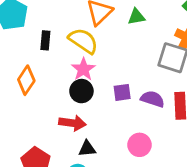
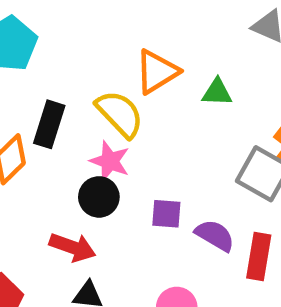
black rectangle: (45, 40) -> (49, 124), moved, size x1.4
pink star: (83, 69) -> (110, 161), turned -30

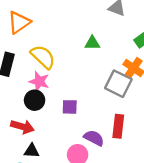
orange triangle: (157, 72) -> (19, 22), moved
purple semicircle: (215, 235) -> (94, 138), moved

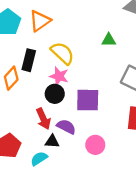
purple square: (70, 107) -> (88, 100), size x1.6
red arrow: (22, 127) -> (43, 119), turned 50
purple semicircle: (94, 138) -> (66, 127), moved

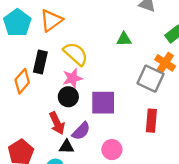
pink star: (59, 76) -> (72, 78), turned -30
purple semicircle: (66, 127) -> (81, 131), turned 108

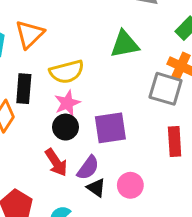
green triangle: (124, 39) -> (125, 44), size x1.5
yellow semicircle: (76, 54) -> (67, 72), turned 132
black triangle: (67, 147) -> (96, 188), moved, turned 42

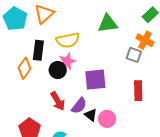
gray square: (166, 89) -> (134, 55), size x0.7
black circle: (66, 127) -> (58, 70), moved
black triangle: (96, 188) -> (91, 115), moved

